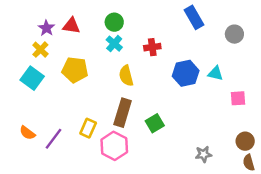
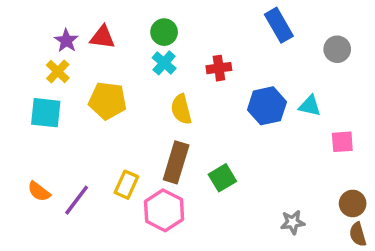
cyan square: (32, 78) -> (46, 113), turned -30

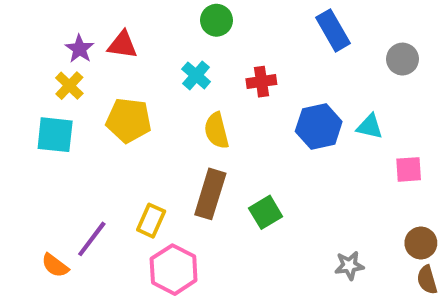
green circle: (164, 32) -> (216, 20), moved
orange semicircle: (39, 191) -> (55, 265), moved
pink hexagon: (164, 210) -> (174, 270), moved

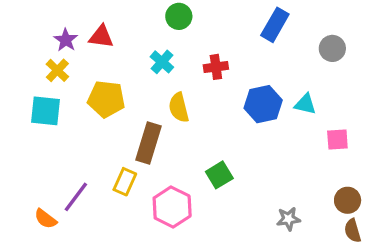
blue rectangle: (333, 30) -> (275, 25), turned 60
brown rectangle: (210, 194) -> (148, 143), moved
pink hexagon: (174, 270) -> (172, 207), moved

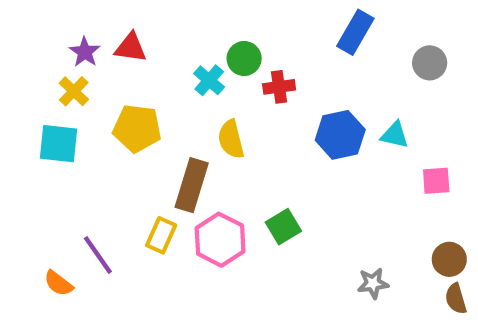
green circle: (179, 16) -> (244, 58), moved
purple line: (76, 197) -> (98, 255), turned -72
pink hexagon: (172, 207) -> (220, 240), moved

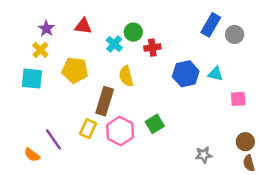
blue rectangle: (355, 32) -> (211, 25), moved
red triangle: (131, 48) -> (83, 26), moved

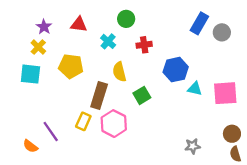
green circle: (133, 32) -> (126, 19), moved
cyan triangle: (216, 74) -> (195, 89), moved
pink square: (238, 99) -> (225, 93), size x1.6
green square: (155, 124) -> (142, 95), moved

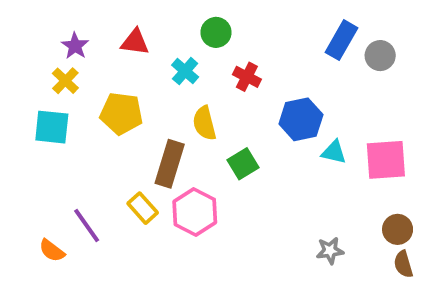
red cross: (144, 45) -> (247, 77), turned 35
yellow rectangle: (83, 121) -> (143, 208), turned -66

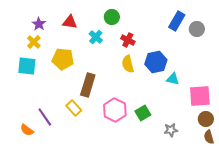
yellow semicircle: (204, 123) -> (128, 64), moved
pink square: (386, 160) -> (200, 96), moved
green square: (243, 164) -> (143, 113), moved
pink hexagon: (195, 212) -> (115, 110), moved

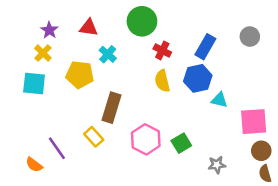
green circle: (112, 17) -> (142, 21), size x1.5
blue rectangle: (177, 21) -> (205, 47), moved
cyan cross: (96, 37) -> (108, 54), moved

